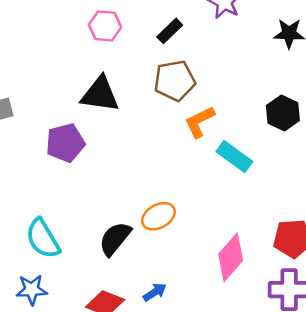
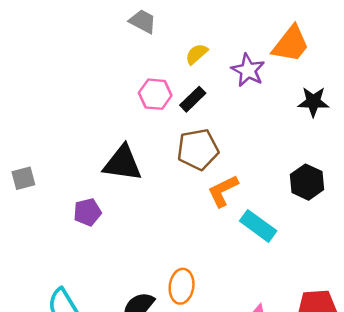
pink hexagon: (105, 26) -> (155, 94), moved
purple pentagon: (65, 143) -> (87, 212), size x0.7
orange ellipse: (158, 216) -> (182, 286), turned -52

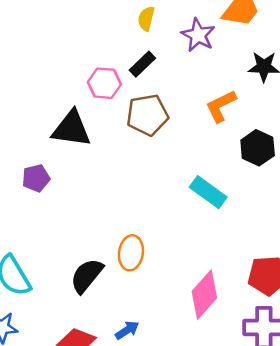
yellow semicircle: (197, 54) -> (146, 19), turned -35
pink hexagon: (155, 94) -> (104, 83), moved
orange L-shape: (223, 191) -> (221, 106), moved

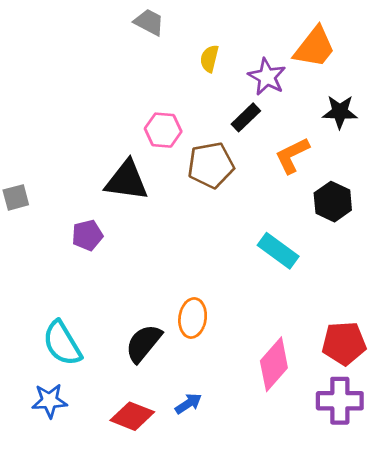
black rectangle: (142, 64) -> (246, 117), moved

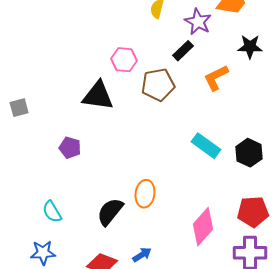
black hexagon: (333, 202) -> (249, 153), moved
purple pentagon: (87, 235) -> (70, 148), moved, turned 30
cyan semicircle: (62, 343) -> (52, 212), size x0.7

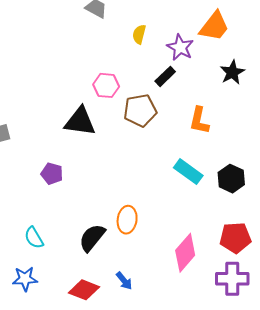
black star: (250, 47) -> (232, 72), turned -30
orange L-shape: (216, 78) -> (199, 120), moved, turned -52
blue arrow: (142, 255) -> (124, 281), turned 84

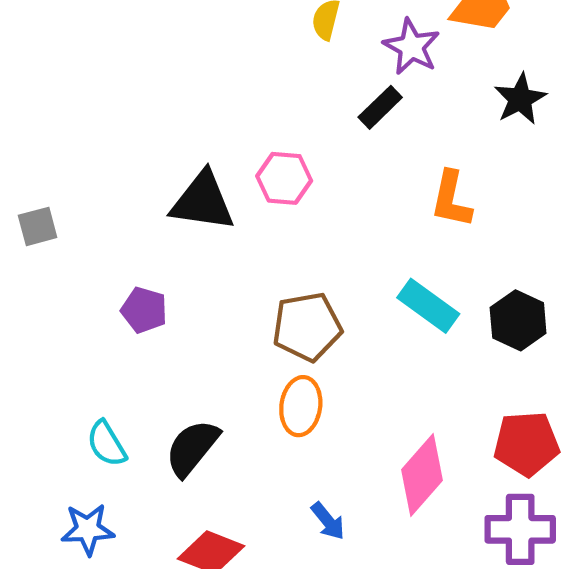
pink hexagon: (106, 85) -> (284, 178), moved
brown pentagon: (140, 110) -> (307, 327), moved
black semicircle: (92, 238) -> (192, 448), moved
blue arrow: (124, 281) -> (328, 521), moved

